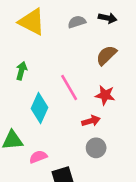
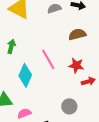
brown semicircle: (106, 55) -> (77, 34), turned 30
red arrow: (91, 121) -> (88, 81), moved

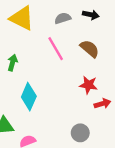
brown semicircle: (77, 34) -> (90, 49), turned 54
pink line: (48, 59) -> (56, 49), moved

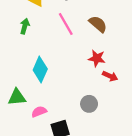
green arrow: (12, 63) -> (25, 26), moved
red arrow: (102, 104) -> (110, 76), turned 40

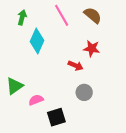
cyan diamond: (40, 69) -> (37, 41), moved
red arrow: (110, 76) -> (76, 66), moved
green triangle: (17, 97) -> (15, 86), turned -30

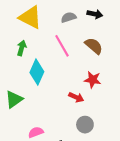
green triangle: (15, 86) -> (14, 99), moved

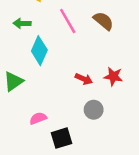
green arrow: (22, 48) -> (22, 23), turned -104
red star: (93, 80) -> (113, 76), moved

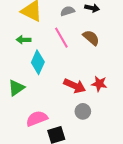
red arrow: (84, 79) -> (75, 86), size x1.5
pink semicircle: (38, 118) -> (37, 119), size x1.5

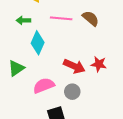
pink line: (61, 38) -> (61, 18), turned -55
gray circle: (83, 111) -> (72, 92), moved
pink semicircle: (37, 119) -> (44, 86), moved

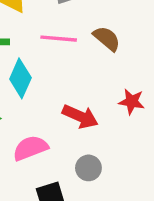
red star: (99, 64) -> (132, 102), moved
gray circle: (72, 92) -> (88, 168), moved

